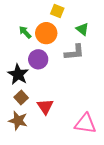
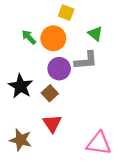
purple circle: (38, 59) -> (59, 69), moved
brown square: (21, 97) -> (50, 93), moved

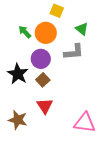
purple circle: (59, 69) -> (41, 59), moved

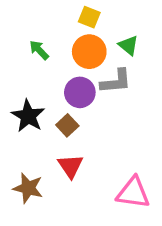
orange circle: (46, 33) -> (89, 52), moved
purple circle: (41, 59) -> (80, 92), moved

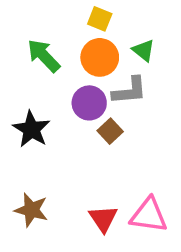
green arrow: (39, 50) -> (44, 56), size x1.5
brown square: (67, 125) -> (110, 131), moved
red triangle: (70, 166) -> (103, 219), moved

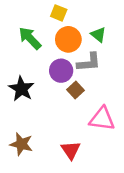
yellow square: (100, 19) -> (59, 13), moved
pink triangle: (149, 215) -> (102, 119), moved

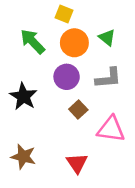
gray L-shape: (89, 62) -> (108, 78), moved
brown square: (76, 90) -> (78, 110), moved

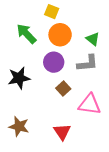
green triangle: (107, 38) -> (93, 39), moved
black star: (23, 96) -> (19, 78), turned 30

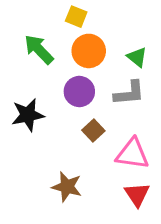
brown star: (19, 126) -> (67, 187), moved
red triangle: (62, 132) -> (137, 194), moved

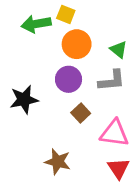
green arrow: (39, 49) -> (36, 24), moved, turned -56

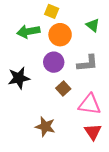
green arrow: (36, 24) -> (28, 31), moved
green triangle: (118, 50) -> (93, 25), moved

